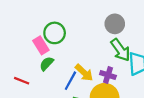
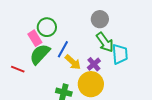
green semicircle: (47, 64) -> (40, 54), size x1.6
purple cross: (108, 75) -> (94, 64), turned 32
blue line: (70, 81) -> (63, 49), moved

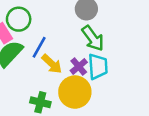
cyan trapezoid: (120, 54) -> (98, 66), moved

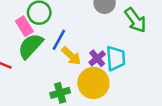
green arrow: (93, 38) -> (135, 20), moved
green cross: (40, 102) -> (60, 93), turned -30

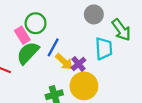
purple cross: (97, 58) -> (78, 64), moved
cyan trapezoid: (116, 58) -> (104, 49), moved

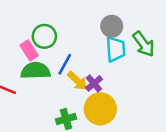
cyan trapezoid: (104, 49) -> (116, 49), moved
green semicircle: (28, 53) -> (35, 71), turned 45

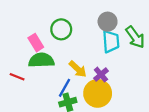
green circle: (44, 36) -> (61, 29), moved
blue line: (65, 64) -> (65, 88), moved
purple cross: (94, 83) -> (101, 75), moved

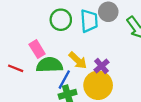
cyan trapezoid: (111, 41) -> (89, 21), moved
pink rectangle: (36, 43) -> (37, 49), moved
green semicircle: (41, 60) -> (50, 65), moved

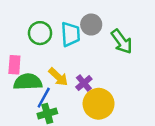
pink rectangle: (37, 49) -> (14, 65), turned 36
yellow circle: (98, 85) -> (99, 104), moved

